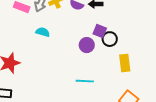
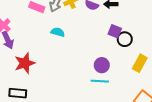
purple circle: (87, 45) -> (102, 65), moved
yellow rectangle: (125, 63) -> (140, 63), turned 36

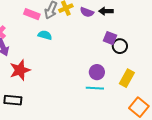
cyan semicircle: (58, 32) -> (45, 35), moved
yellow rectangle: (140, 63) -> (127, 78), moved

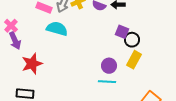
cyan semicircle: (45, 35) -> (57, 29), size x1.5
yellow rectangle: (127, 78) -> (134, 60), moved

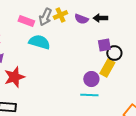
purple square: (122, 32) -> (104, 45), turned -32
yellow rectangle: (134, 60) -> (107, 68), moved

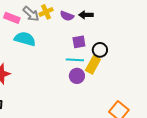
gray arrow: (45, 17) -> (31, 14), turned -72
purple square: (104, 45) -> (79, 42), moved
cyan line: (89, 95) -> (75, 60), moved

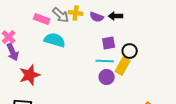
yellow cross: (46, 12) -> (76, 13), turned 32

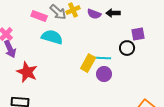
yellow cross: (76, 13) -> (73, 10), turned -32
purple square: (109, 43) -> (138, 34), moved
yellow rectangle: (123, 66) -> (88, 63), moved
red star: (30, 75) -> (27, 72), turned -30

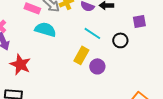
purple square: (138, 34) -> (139, 21), moved
cyan line: (102, 58) -> (92, 33), moved, turned 30

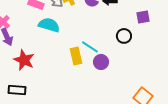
cyan line: (92, 33) -> (90, 47), moved
yellow rectangle: (81, 55) -> (76, 56), moved, turned -42

